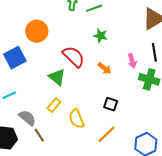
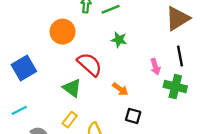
orange circle: (37, 31) -> (63, 32), moved
orange arrow: (105, 68) -> (120, 89), moved

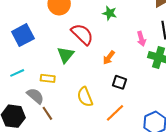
green triangle: (72, 88) -> (66, 55), turned 30
orange arrow: (120, 89) -> (109, 58), turned 88
yellow rectangle: (70, 120) -> (48, 78), moved, turned 56

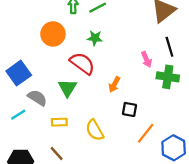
green star: (110, 13) -> (95, 38), moved
yellow rectangle: (48, 78) -> (59, 122), moved
gray semicircle: (35, 96) -> (37, 98), moved
orange line: (115, 113) -> (146, 133), moved

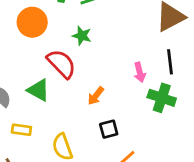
green triangle: (67, 88) -> (38, 90), turned -42
black square: (129, 109) -> (109, 129), turned -35

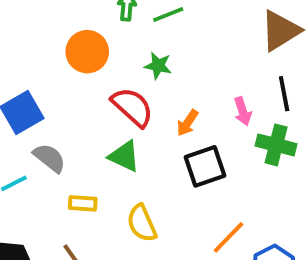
green triangle: (38, 90) -> (124, 156), moved
orange arrow: (96, 96) -> (187, 123), moved
black square: (109, 129) -> (205, 166), moved, size x1.5

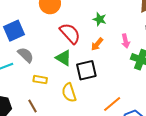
green star: (158, 66) -> (100, 19), moved
black square: (205, 166) -> (86, 70), moved

